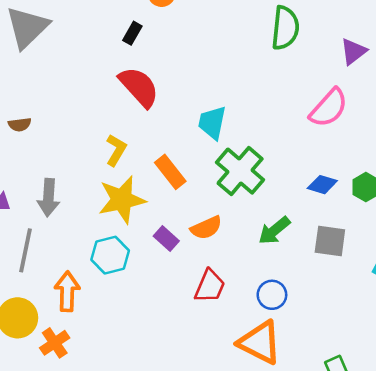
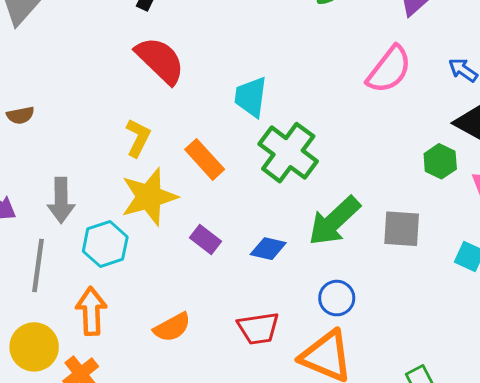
blue diamond: (322, 185) -> (268, 249), moved
orange semicircle: (206, 228) -> (172, 327), moved
green arrow: (274, 231) -> (334, 221), size x1.4
cyan hexagon: (110, 255) -> (105, 244), moved
red trapezoid: (210, 286) -> (258, 328), moved, turned 63

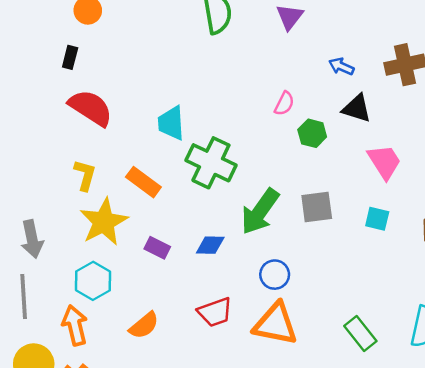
pink semicircle: (389, 70) -> (284, 104), moved, size x0.6
green hexagon: (440, 161) -> (312, 133), moved
cyan hexagon: (105, 244) -> (93, 281), moved

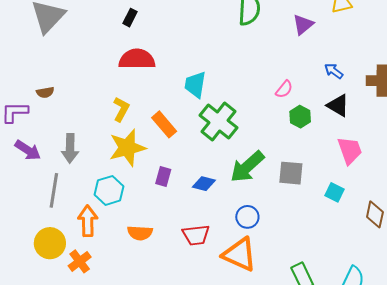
red semicircle: (91, 108) -> (137, 59), turned -45
purple rectangle: (157, 248) -> (163, 176), turned 66
orange semicircle: (144, 325) -> (140, 233), turned 30

